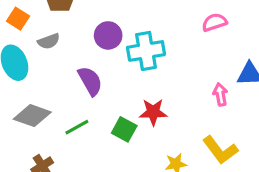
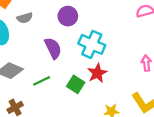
cyan cross: (146, 51) -> (92, 44), moved, turned 30
red star: (153, 112) -> (97, 73), turned -30

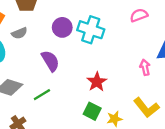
cyan cross: (92, 44) -> (91, 30), moved
green square: (76, 84) -> (92, 111), moved

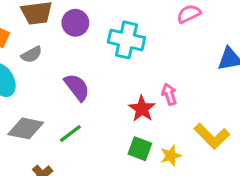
purple circle: (62, 27) -> (75, 23), moved
pink arrow: (145, 67) -> (169, 94), moved

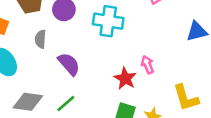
gray semicircle: (32, 55) -> (40, 39), moved, turned 126
yellow L-shape: (212, 136) -> (186, 98), turned 32

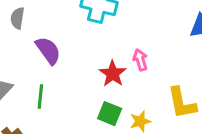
green line: (66, 104) -> (40, 97), turned -48

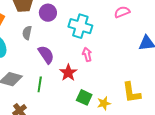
pink arrow: (140, 60) -> (87, 54), moved
red star: (113, 74) -> (68, 73), moved

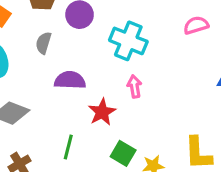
purple semicircle: (46, 55) -> (70, 80), turned -60
green line: (40, 84) -> (68, 147), moved

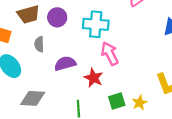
pink arrow: (134, 86) -> (110, 54), size x1.5
green square: (123, 153) -> (117, 101), turned -30

